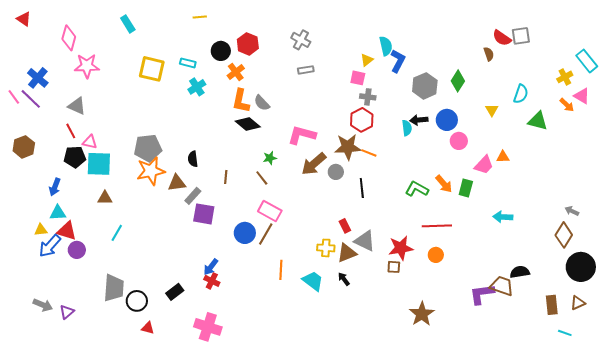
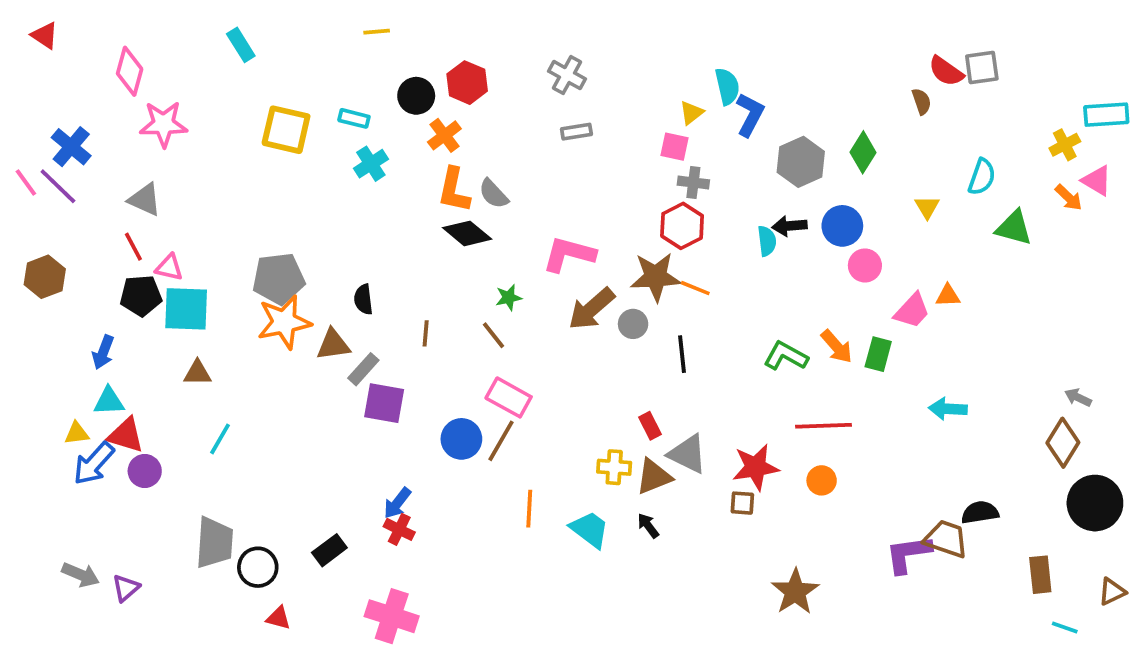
cyan rectangle: (587, 61) -> (1106, 115), turned -55
brown triangle: (578, 303) -> (1112, 592), moved

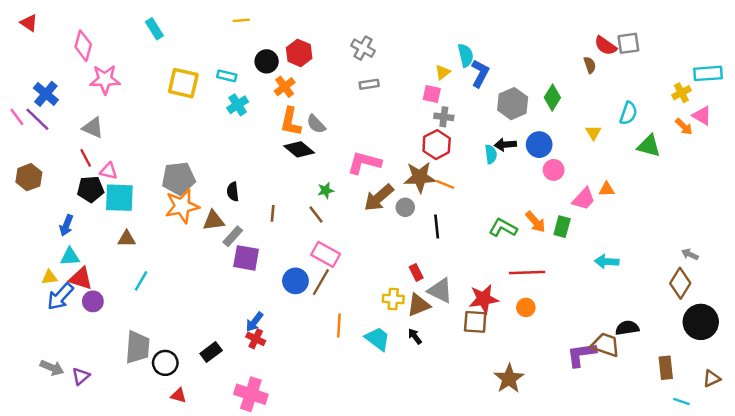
brown square: (742, 503) -> (475, 322), size x1.5

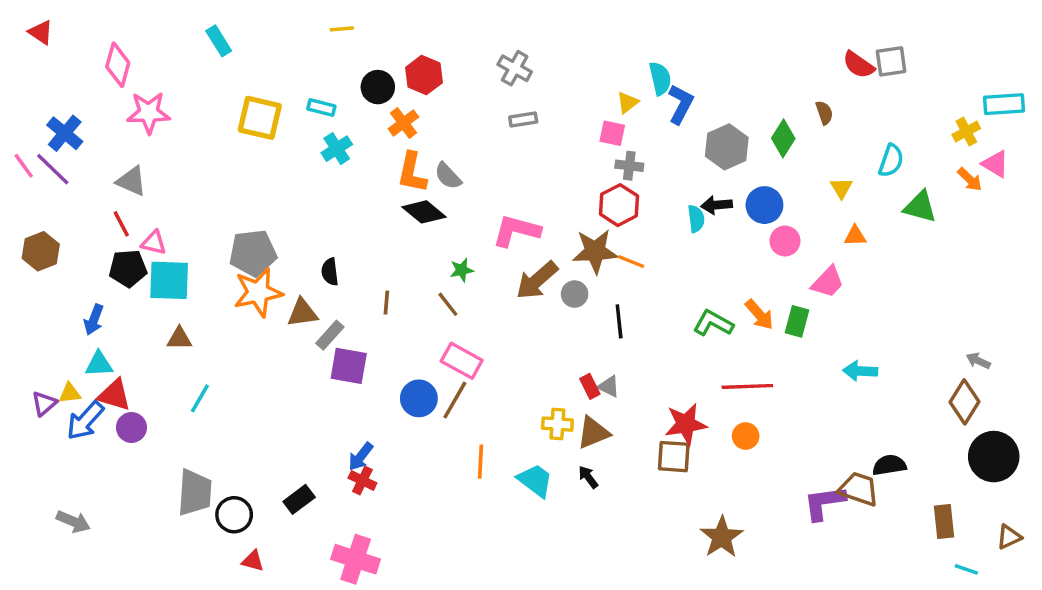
brown semicircle: (590, 65) -> (824, 113), moved
orange triangle: (607, 189) -> (855, 236), moved
gray triangle: (440, 291) -> (609, 386), moved, size x0.6
purple triangle: (81, 376) -> (44, 404), moved

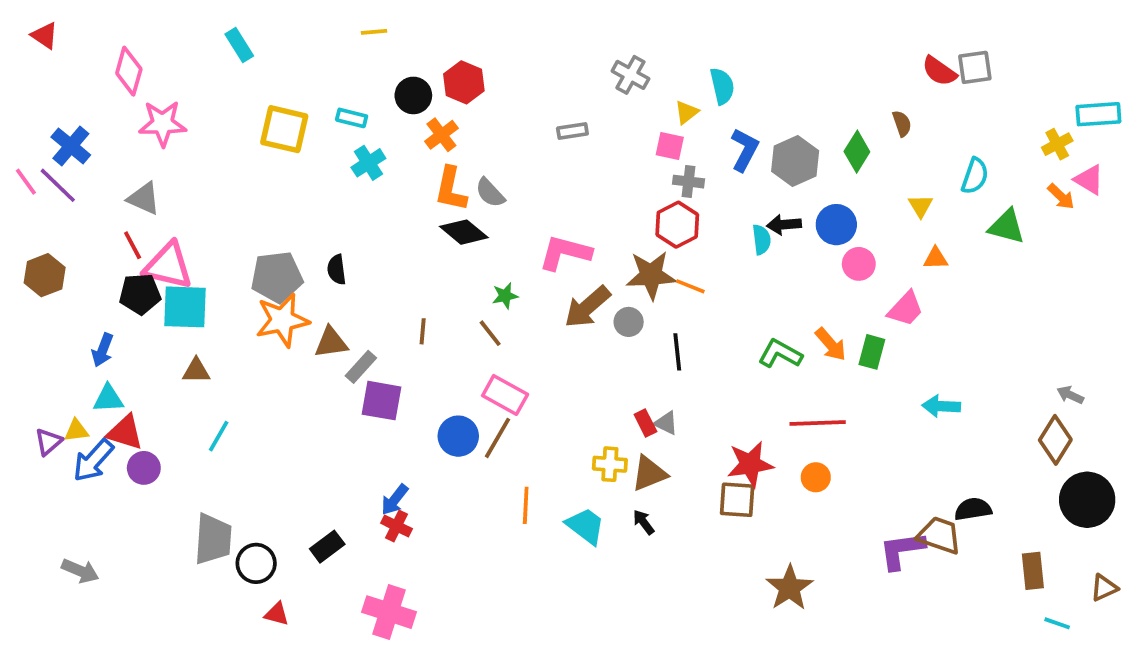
gray cross: (515, 68) -> (630, 75), moved
blue L-shape: (681, 104) -> (745, 150), moved
pink triangle: (154, 243) -> (168, 266), size x1.8
black semicircle: (330, 272) -> (337, 270), moved

